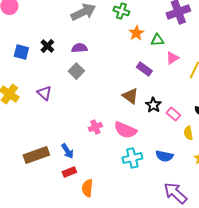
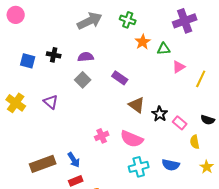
black cross: (47, 46) -> (54, 55), turned -32
purple rectangle: (144, 69) -> (120, 78), moved

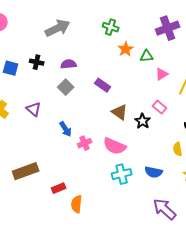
gray arrow: (90, 21) -> (58, 28), moved
pink rectangle: (180, 123) -> (160, 107), moved
blue arrow: (74, 160) -> (66, 129), moved

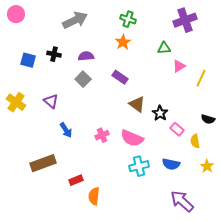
orange star: (126, 49) -> (123, 42), moved
pink rectangle: (160, 107) -> (177, 129), moved
blue arrow: (66, 129) -> (66, 130), moved

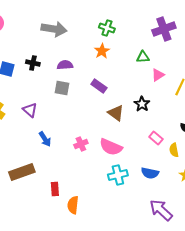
gray arrow: (75, 20) -> (54, 29), turned 35
gray square: (83, 79) -> (62, 88), turned -35
black star: (160, 113) -> (142, 104), moved
red rectangle: (76, 180) -> (55, 189), turned -72

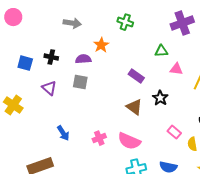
gray arrow: (54, 29) -> (72, 23), size x0.7
orange star: (102, 51) -> (101, 45), moved
pink triangle: (158, 75) -> (176, 69), turned 40
purple rectangle: (99, 86) -> (136, 76), moved
purple triangle: (30, 110) -> (49, 88), moved

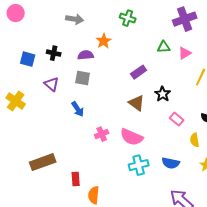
pink triangle: (176, 69) -> (185, 53), moved, turned -40
purple rectangle: (136, 76) -> (139, 72), turned -70
pink rectangle: (174, 132) -> (177, 119), moved
blue arrow: (63, 133) -> (78, 109), moved

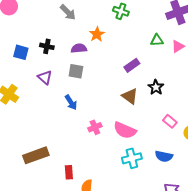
gray arrow: (75, 19) -> (68, 12), turned 36
pink rectangle: (177, 119) -> (170, 121), moved

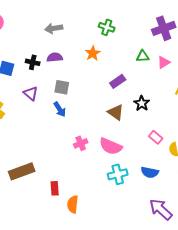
gray arrow: (68, 12) -> (54, 28), turned 126
orange star: (97, 34) -> (93, 53), moved
purple semicircle: (79, 48) -> (55, 57), moved
blue arrow: (71, 102) -> (60, 109), moved

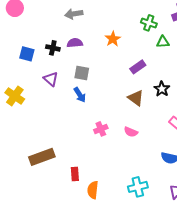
green cross: (107, 27) -> (149, 23), moved
pink semicircle: (111, 146) -> (131, 132), size x0.6
cyan cross: (118, 174) -> (138, 187), moved

